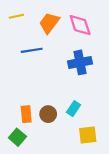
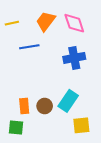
yellow line: (16, 16) -> (12, 23), moved
cyan rectangle: (73, 109) -> (68, 101), size x1.5
green square: (17, 137) -> (16, 127), turned -35

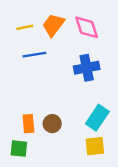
yellow line: (12, 23) -> (25, 27), moved
cyan rectangle: (68, 101) -> (97, 118), moved

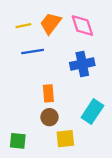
orange rectangle: (28, 124) -> (48, 93), moved
yellow square: (95, 146) -> (65, 139), moved

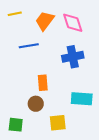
yellow line: (23, 26) -> (15, 14), moved
cyan rectangle: (92, 111) -> (82, 99), turned 60
brown circle: (49, 117) -> (36, 104), moved

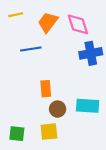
blue cross: (73, 57) -> (91, 53), moved
brown circle: (36, 104) -> (58, 109), moved
yellow square: (58, 123) -> (49, 132), moved

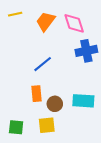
blue line: (31, 49) -> (43, 64), moved, turned -30
orange rectangle: (46, 89) -> (36, 94), moved

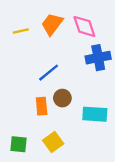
yellow line: (15, 14) -> (21, 31), moved
brown circle: (55, 104) -> (62, 98), moved
yellow square: (47, 125) -> (53, 142), turned -30

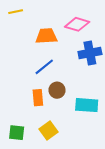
orange trapezoid: (52, 24) -> (46, 36), moved, turned 50
pink diamond: (84, 26) -> (77, 24), turned -55
yellow line: (21, 31) -> (16, 12), moved

